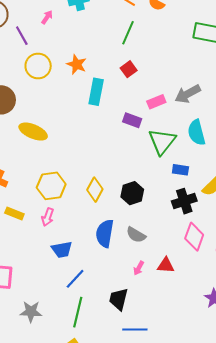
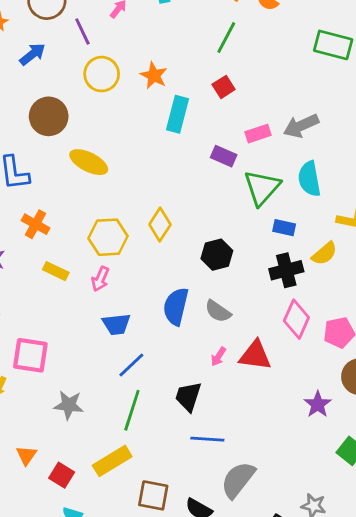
yellow diamond: (95, 190) -> (160, 224), moved
red triangle: (166, 265) -> (255, 355), size x1.4

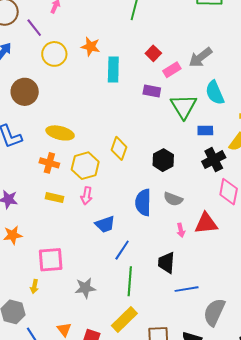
red square: (224, 87) -> (153, 53), moved
yellow ellipse: (89, 162) -> (60, 133), moved
orange cross: (36, 224) -> (49, 163), moved
pink arrow: (218, 357) -> (181, 230), turned -32

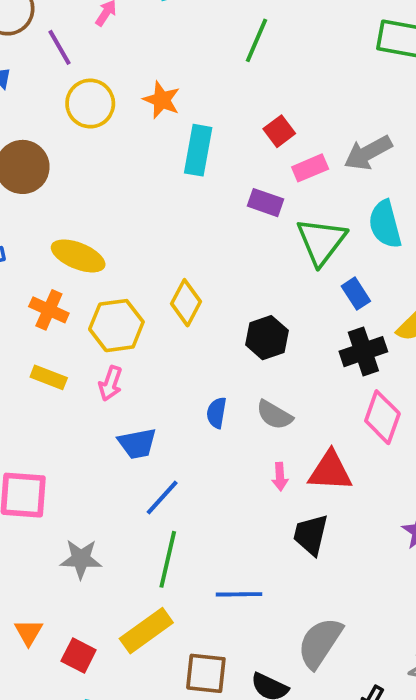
blue rectangle: (205, 130) -> (356, 294), turned 49
blue semicircle: (143, 202) -> (217, 413), size x0.6
black trapezoid: (166, 263) -> (311, 535), moved
blue line: (187, 289) -> (239, 594), moved

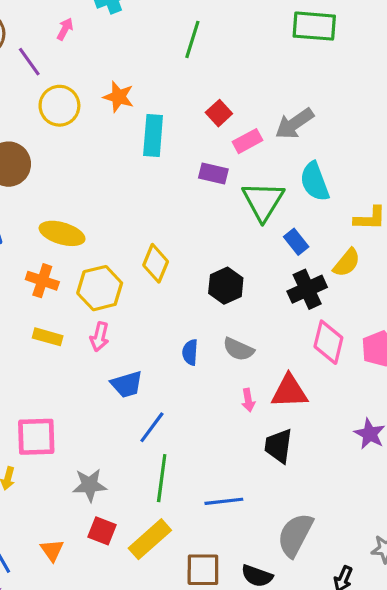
red square: (79, 655) -> (102, 531), moved

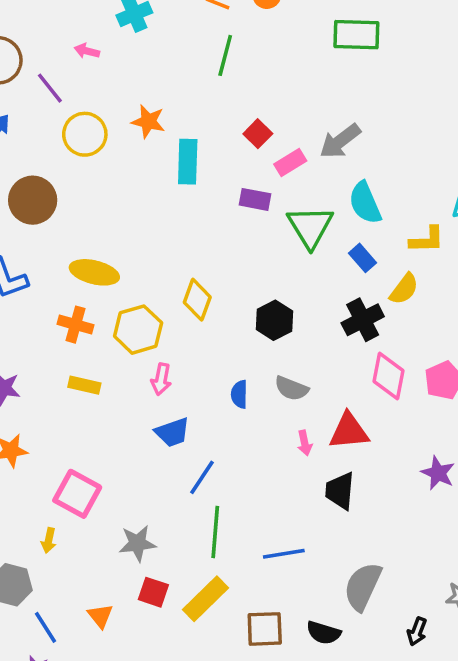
pink arrow: (65, 29) -> (87, 51), turned -100
blue rectangle: (296, 242) -> (362, 258), moved
pink arrow: (100, 337) -> (161, 379), moved
pink square: (36, 437) -> (77, 494), turned 33

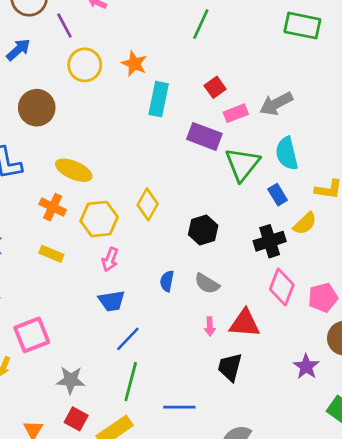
purple rectangle: (255, 199) -> (204, 136), size x1.4
pink square: (77, 494) -> (32, 335), turned 30

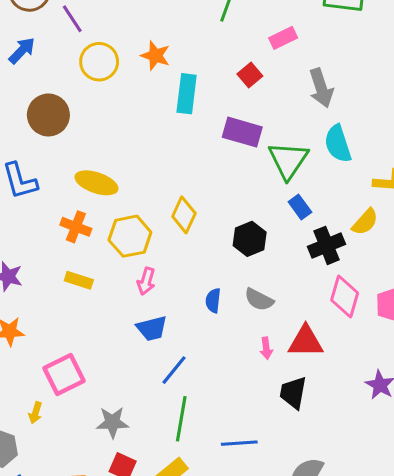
gray arrow: (276, 104) -> (321, 88), turned -76
pink rectangle: (236, 113) -> (283, 38), moved
blue rectangle: (278, 195) -> (300, 207), moved

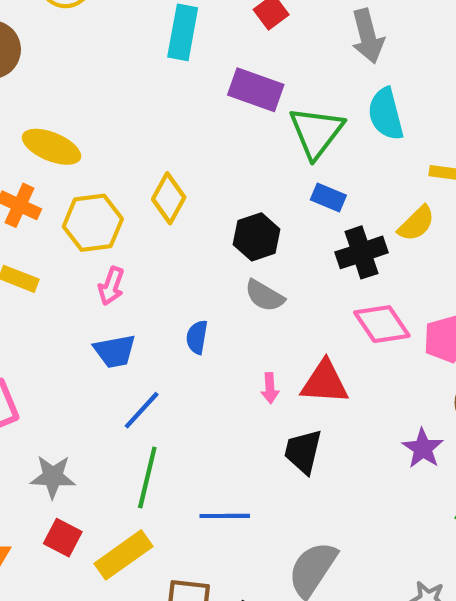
blue rectangle: (300, 207) -> (328, 198), turned -35
pink diamond: (345, 297) -> (382, 324), turned -54
gray semicircle: (259, 300) -> (264, 296), moved
blue semicircle: (213, 301) -> (197, 337), moved

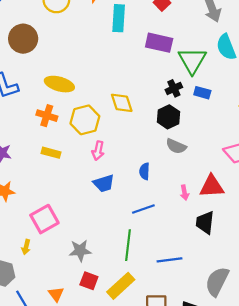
yellow diamond: (169, 198) -> (122, 103), turned -40
black cross: (361, 252) -> (174, 88), moved, size x0.7
blue line: (142, 410) -> (143, 209), moved, turned 35

